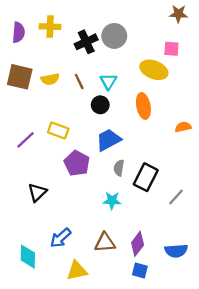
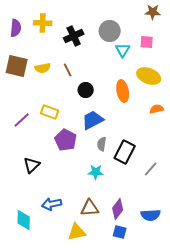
gray circle: (114, 36) -> (110, 31), moved
yellow ellipse: (154, 70) -> (149, 76), moved
cyan triangle: (108, 81) -> (123, 50), moved
blue arrow: (61, 238) -> (52, 204), turned 30
yellow triangle: (77, 271) -> (77, 232), moved

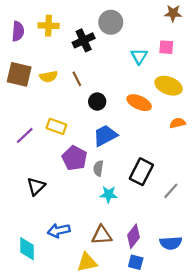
gray circle: (110, 31) -> (111, 22), moved
orange ellipse: (123, 91) -> (139, 103), turned -55
gray semicircle: (102, 144) -> (98, 168), moved

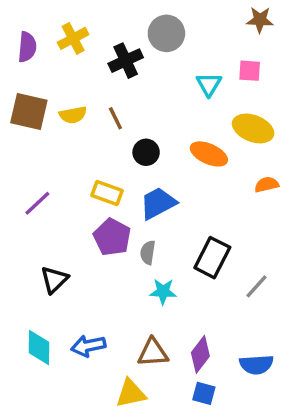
yellow cross: (49, 26) -> (73, 38), turned -30
yellow rectangle: (56, 126) -> (107, 193), moved
cyan diamond: (27, 249) -> (39, 348), moved

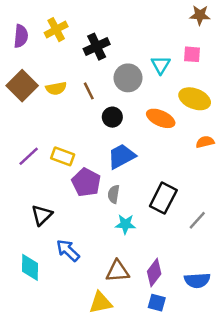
gray circle: (166, 33) -> (128, 78), moved
brown square: (29, 111) -> (22, 86), turned 32
yellow rectangle: (107, 193) -> (63, 156), moved
blue arrow: (88, 346) -> (68, 250), moved, turned 55

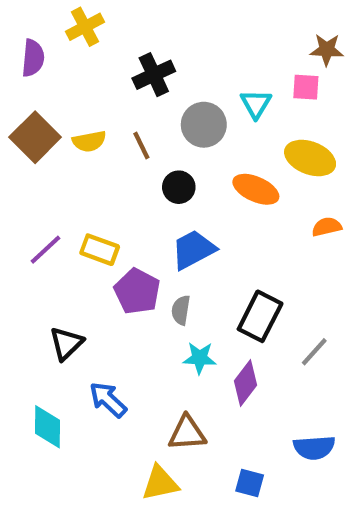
brown star: (200, 15) -> (327, 50), moved
yellow cross: (56, 30) -> (85, 27), moved
purple diamond: (154, 273) -> (245, 383), moved

